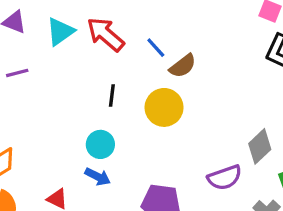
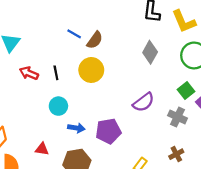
red arrow: (105, 34) -> (29, 73), moved, size x0.7
gray diamond: (260, 146) -> (150, 52), moved
blue arrow: (98, 177) -> (76, 128), moved

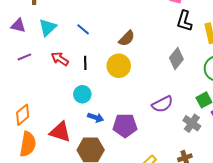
blue line: (74, 34) -> (83, 29), moved
red triangle: (42, 149) -> (60, 132), size x1.6

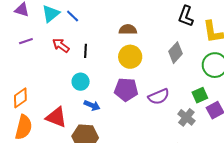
blue line: (83, 29) -> (73, 16), moved
brown semicircle: (127, 38) -> (128, 30), turned -138
yellow circle: (119, 66) -> (130, 57), moved
purple pentagon: (125, 126) -> (126, 90), moved

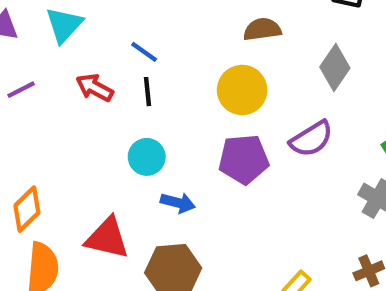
blue line: (73, 16) -> (144, 52), moved
brown semicircle: (128, 30) -> (262, 29), moved
purple semicircle: (159, 97) -> (311, 139), moved

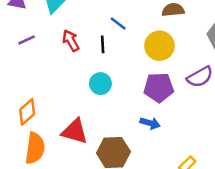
blue line: (144, 52) -> (118, 23), moved
red arrow: (95, 88) -> (71, 41), turned 30
blue arrow: (178, 203) -> (150, 123), moved

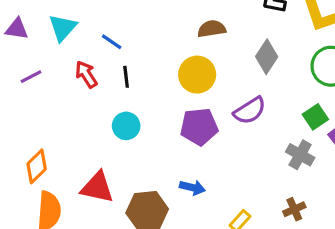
blue line: (118, 23) -> (112, 42), moved
blue arrow: (150, 123) -> (192, 188), moved

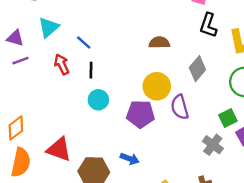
purple triangle: (17, 29) -> (15, 38), moved
yellow circle: (197, 75) -> (157, 86), moved
purple semicircle: (250, 111) -> (180, 107), turned 100
cyan circle: (126, 126) -> (98, 100), moved

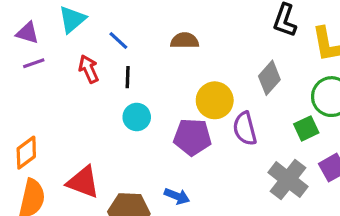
brown semicircle: (159, 43) -> (185, 41), moved
green square: (228, 118) -> (306, 128), moved
gray cross: (213, 145) -> (288, 180), size x1.4

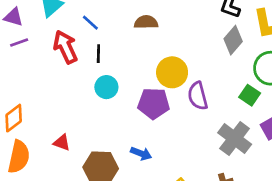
red arrow: (89, 69) -> (65, 47), size x1.4
gray diamond: (269, 78) -> (233, 40), moved
green square: (306, 128) -> (250, 95), turned -30
red triangle: (83, 182) -> (62, 142), size x0.6

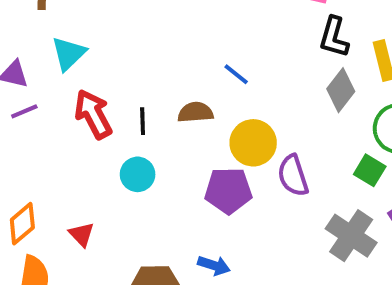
brown semicircle: (146, 22) -> (196, 112), moved
blue line: (90, 23) -> (236, 74), moved
cyan circle: (106, 87) -> (138, 174), moved
red triangle: (62, 142) -> (82, 234), moved, turned 30

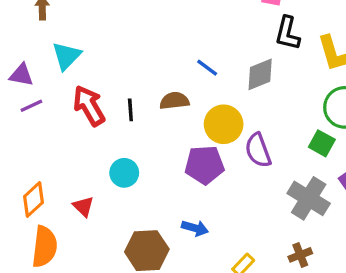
gray diamond: (341, 90) -> (260, 74), moved, turned 32
cyan circle: (138, 174) -> (124, 173), moved

